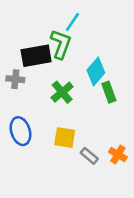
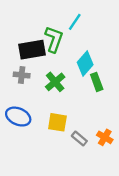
cyan line: (72, 22) -> (75, 22), moved
gray cross: (15, 79) -> (22, 75), moved
blue ellipse: (21, 131) -> (18, 117), turned -50

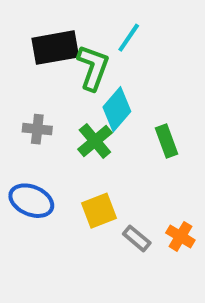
black rectangle: (32, 50) -> (55, 48), moved
cyan diamond: (85, 63) -> (117, 109), moved
yellow square: (57, 122) -> (99, 211), turned -30

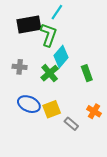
cyan line: (129, 38) -> (57, 12), moved
blue ellipse: (31, 201) -> (29, 104), moved
orange cross: (180, 236) -> (94, 111), moved

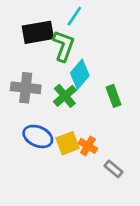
gray cross: (20, 67) -> (26, 88), size x1.5
orange cross: (94, 111) -> (88, 146), moved
gray rectangle: (71, 124) -> (114, 169), moved

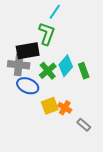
black rectangle: (38, 32) -> (28, 51), moved
cyan diamond: (80, 74) -> (66, 66), moved
blue ellipse: (38, 136) -> (28, 86), moved

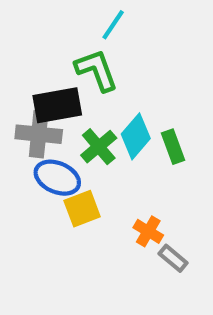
green L-shape: (47, 34) -> (97, 70), turned -40
yellow square: (50, 106) -> (82, 209), moved
orange cross: (65, 108) -> (148, 231), moved

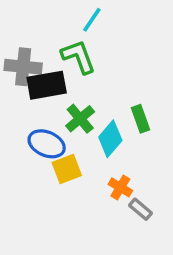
gray cross: (39, 134) -> (23, 67), moved
cyan diamond: (136, 136) -> (110, 139), moved

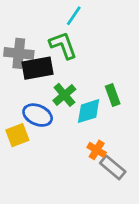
cyan diamond: (110, 139) -> (89, 111), turned 32
yellow square: (67, 169) -> (17, 135), moved
gray rectangle: (140, 209) -> (113, 167), size x1.4

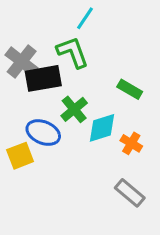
gray cross: (19, 53) -> (22, 61), turned 32
green rectangle: (113, 95) -> (130, 89), moved, turned -40
orange cross: (97, 150) -> (131, 143), moved

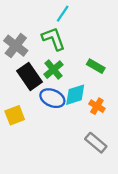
black rectangle: (43, 78) -> (30, 76), moved, turned 65
green cross: (74, 109) -> (54, 70), moved
blue ellipse: (43, 133) -> (52, 98), moved

